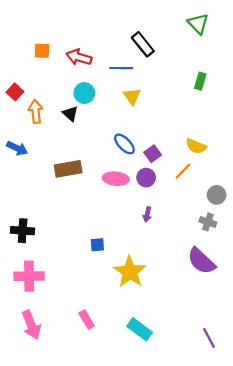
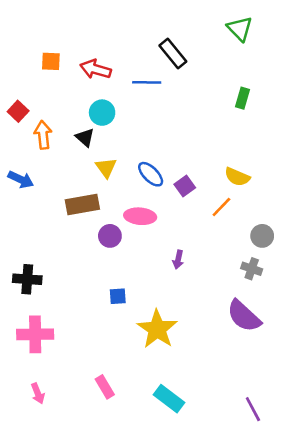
yellow triangle: (132, 96) -> (106, 168), moved
purple circle: (146, 178) -> (110, 236), moved
pink arrow: (31, 325) -> (38, 393), size x0.6

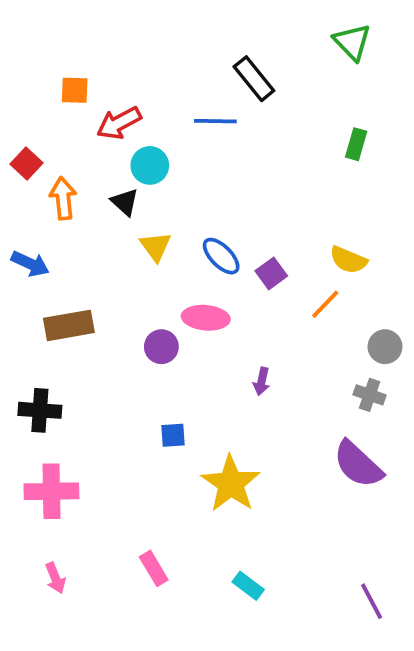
red arrow: (96, 69) -> (119, 123), moved, turned -44
brown rectangle: (82, 204) -> (69, 325), moved
cyan rectangle: (169, 399) -> (248, 586), size x0.7

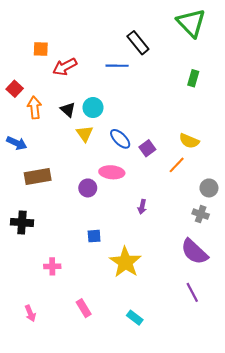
green triangle: (352, 42) -> (191, 23), size x1.4
cyan circle: (150, 165) -> (93, 108), moved
pink cross: (51, 491) -> (52, 266), moved, size x0.6
purple line: (372, 601) -> (192, 292), moved

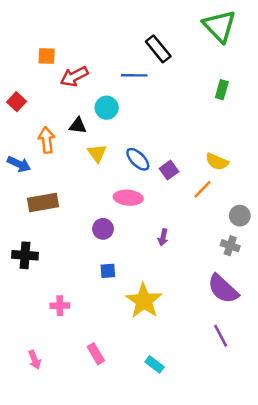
orange arrow: (34, 108) -> (47, 140), moved
cyan circle: (93, 108) -> (107, 108), moved
black triangle: (68, 110) -> (78, 126), turned -35
purple circle: (88, 188) -> (103, 229), moved

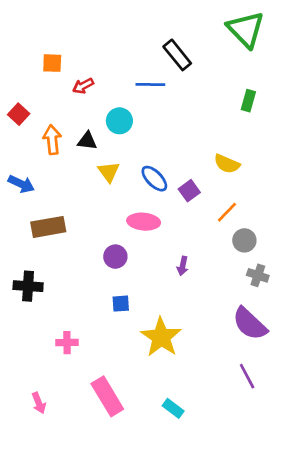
red arrow: (74, 76) -> (83, 86), size x0.7
orange arrow: (47, 140) -> (52, 140), moved
yellow semicircle: (217, 162) -> (227, 164), moved
gray circle: (240, 216) -> (244, 240), moved
pink rectangle: (96, 354) -> (107, 396), size x1.6

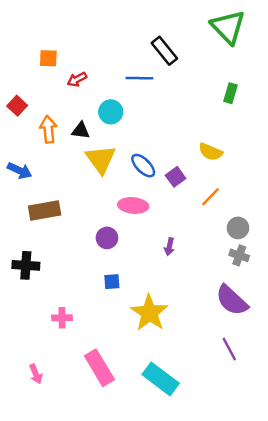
yellow triangle: (109, 172) -> (101, 159), size x1.5
gray circle: (244, 240) -> (238, 228), moved
cyan rectangle: (173, 408) -> (161, 379), size x1.8

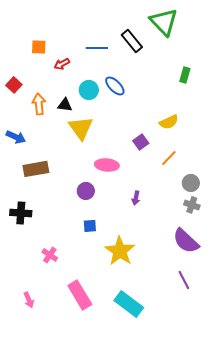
green triangle: (228, 27) -> (164, 22), moved
blue line: (139, 78) -> (97, 48), moved
yellow semicircle: (211, 152) -> (169, 122), turned -48
blue ellipse: (143, 166) -> (115, 86), moved
pink cross: (62, 318) -> (50, 255), turned 35

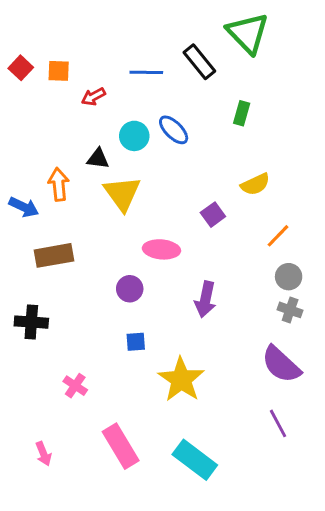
green rectangle: (185, 75) -> (242, 113), moved
red square: (14, 85) -> (21, 68), moved
orange arrow: (39, 104) -> (59, 184), moved
orange line: (169, 158) -> (278, 236), moved
purple arrow: (136, 198) -> (205, 299), size x1.6

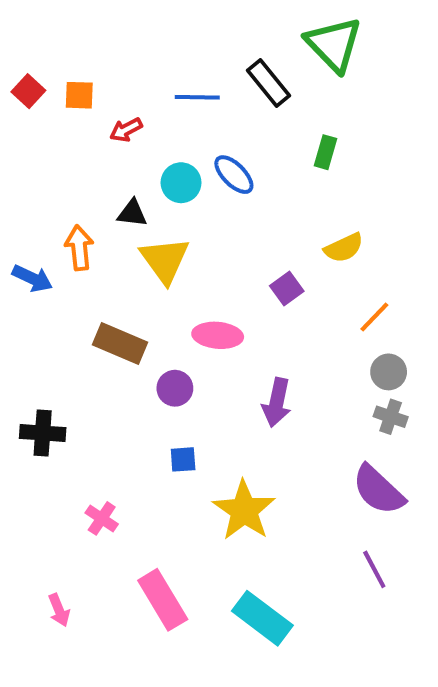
brown rectangle: (54, 255) -> (120, 343), moved, turned 33

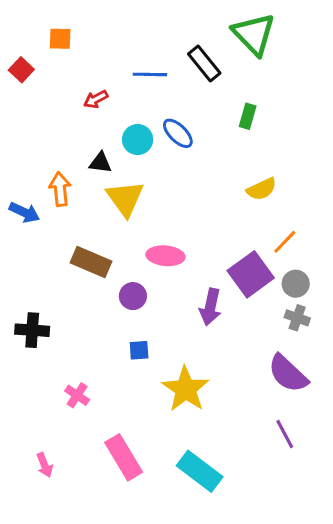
orange square: (79, 95) -> (60, 39), moved
purple square: (287, 289) -> (251, 274), moved, size x1.8

